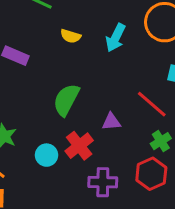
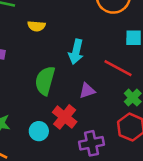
cyan arrow: (116, 38) -> (76, 52), moved

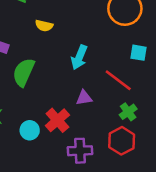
green semicircle: (45, 81) -> (24, 72), moved

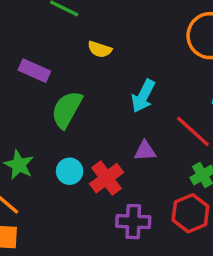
cyan circle: (30, 130) -> (70, 171), moved

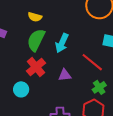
green semicircle: (67, 109) -> (36, 40), moved
red cross: (107, 178) -> (36, 67), moved

